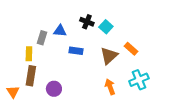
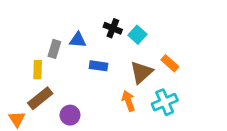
brown rectangle: (31, 76) -> (40, 98), turned 42
cyan cross: (139, 80) -> (165, 102), moved
orange arrow: (110, 87) -> (128, 101), moved

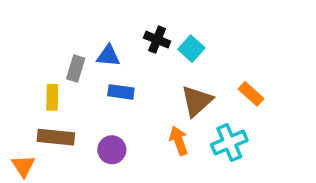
orange rectangle: (170, 63) -> (251, 94), moved
blue rectangle: (99, 66) -> (121, 92), moved
brown rectangle: (40, 98) -> (56, 137), turned 45
purple circle: (70, 115) -> (112, 150), moved

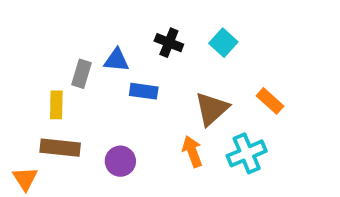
cyan square: (191, 49) -> (223, 43), moved
blue rectangle: (121, 92) -> (144, 91), moved

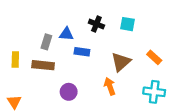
cyan square: (223, 43) -> (128, 24), turned -32
yellow rectangle: (56, 105) -> (15, 60), moved
brown rectangle: (60, 148) -> (43, 65), moved
cyan cross: (247, 153) -> (154, 92), moved, turned 30

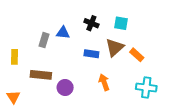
blue rectangle: (82, 52) -> (91, 54), moved
orange rectangle: (154, 57) -> (137, 55), moved
brown triangle: (121, 62) -> (115, 47), moved
brown rectangle: (43, 65) -> (41, 75), moved

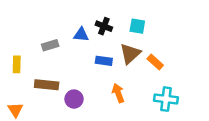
blue triangle: (63, 33) -> (81, 35), moved
gray rectangle: (44, 40) -> (50, 45), turned 56

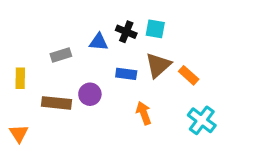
cyan square: (137, 26) -> (155, 29), moved
purple circle: (74, 99) -> (90, 94), moved
cyan cross: (166, 99) -> (202, 120), turned 30

